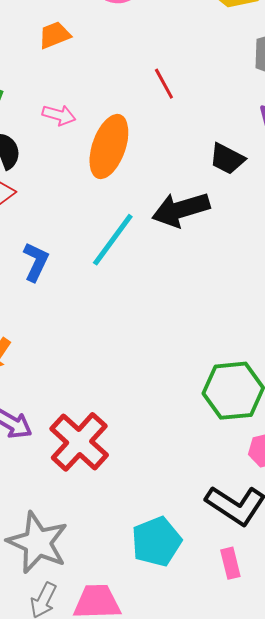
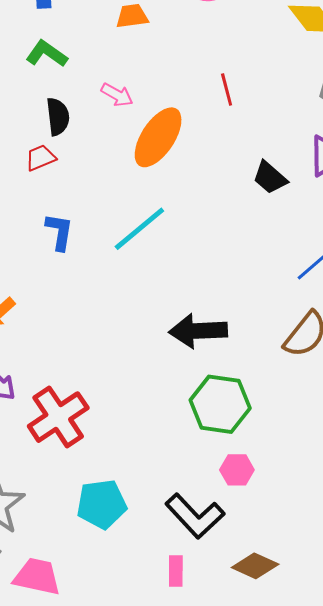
black arrow: (181, 210) -> (198, 331), moved
blue L-shape: (36, 262) -> (59, 232), turned -30
cyan pentagon: (156, 542) -> (102, 504), moved

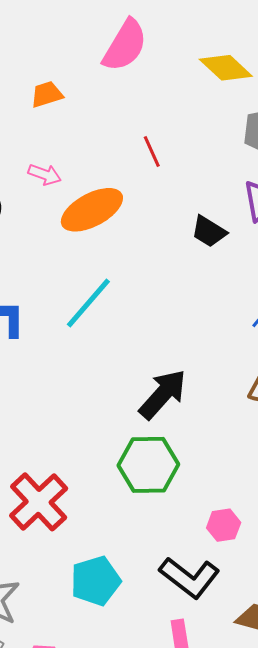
orange ellipse: (158, 137) -> (92, 210), turned 38
black arrow: (198, 331) -> (163, 394), turned 144
green hexagon: (220, 404) -> (148, 465), moved

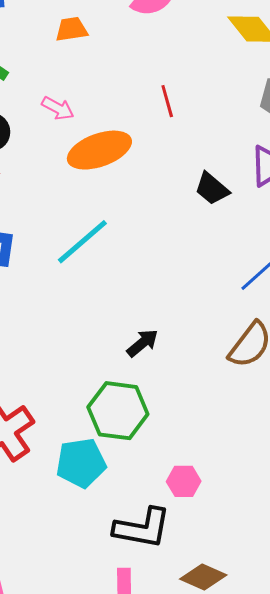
black arrow: (163, 394) -> (143, 343), size x0.6
black L-shape: (189, 577) -> (142, 528), turned -36
cyan pentagon: (96, 581) -> (81, 463), moved

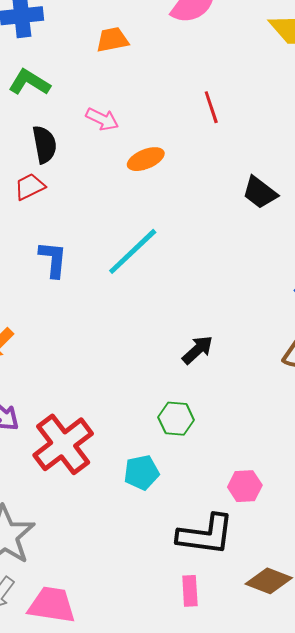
orange ellipse: (99, 150) -> (146, 159), size x0.6
green hexagon: (118, 411) -> (176, 419), size x0.6
cyan pentagon: (81, 463) -> (141, 472), size x0.7

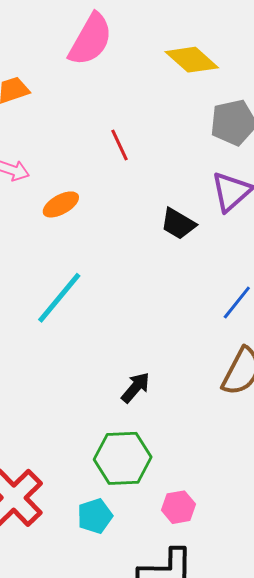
green hexagon: (176, 419) -> (123, 458), size x1.6
pink hexagon: (245, 486) -> (178, 507), moved

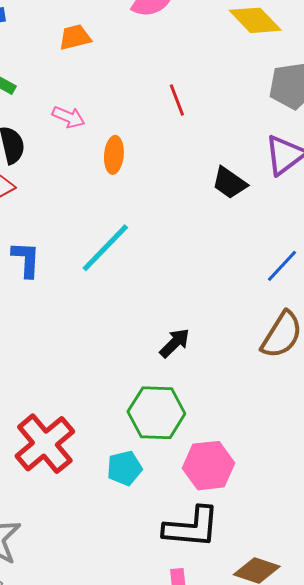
orange ellipse: (61, 204) -> (114, 155), turned -60
pink hexagon: (178, 507) -> (208, 466), size x1.5

